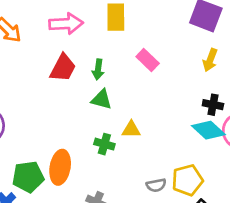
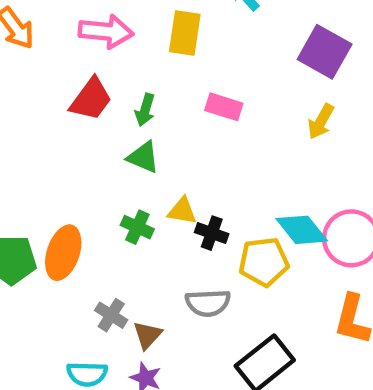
pink rectangle: (148, 60) -> (224, 107), turned -35
black cross: (213, 105) -> (212, 233), moved
yellow pentagon: (187, 180) -> (264, 262), moved
gray semicircle: (156, 185) -> (208, 303), size x1.4

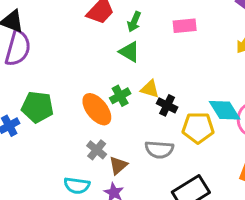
pink rectangle: (224, 107) -> (185, 26), turned -30
green cross: (137, 227) -> (120, 96), turned 30
orange ellipse: (63, 253) -> (97, 109), moved, turned -64

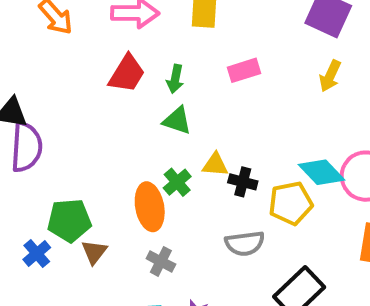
orange ellipse: (97, 109) -> (150, 207), turned 40
brown triangle: (118, 165) -> (94, 252), moved

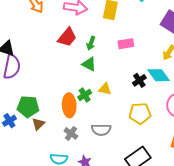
cyan diamond: (321, 172) -> (159, 75), moved
black cross: (243, 182) -> (139, 80), moved, turned 32
gray semicircle: (245, 243) -> (101, 130), moved

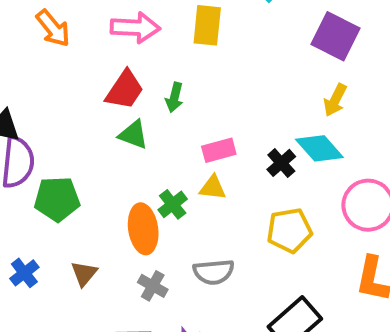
pink rectangle: (126, 44) -> (219, 150), moved
green triangle: (89, 64) -> (133, 135), moved
green pentagon: (28, 107) -> (57, 199), moved

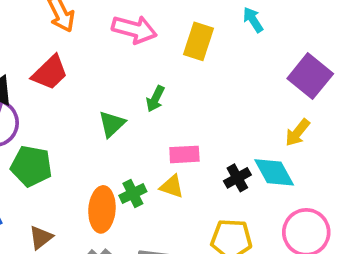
red trapezoid: (125, 90) -> (50, 73), moved
green triangle: (133, 135) -> (112, 124), turned 44

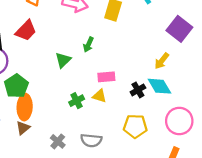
yellow arrow: (297, 133) -> (162, 61), moved
green pentagon: (31, 166) -> (16, 86), turned 30
orange ellipse: (102, 209) -> (25, 107), moved

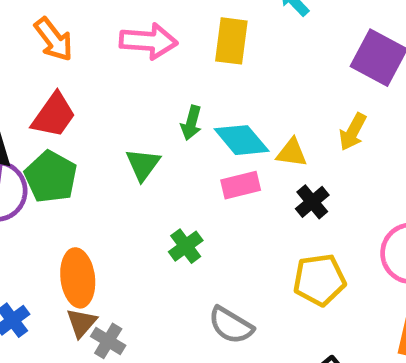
green pentagon: (16, 86) -> (51, 177), moved
cyan diamond: (159, 86) -> (242, 140), moved
yellow triangle: (99, 96) -> (292, 153), moved
gray semicircle: (91, 140) -> (231, 325), turned 35
gray cross: (58, 141) -> (108, 341), moved

